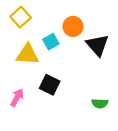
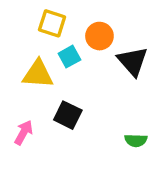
yellow square: (21, 17) -> (52, 23), moved, turned -30

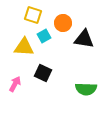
black triangle: (133, 61) -> (84, 39), turned -40
green semicircle: (136, 140) -> (86, 89), size x1.5

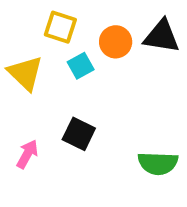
black triangle: (84, 39) -> (162, 36), moved
yellow triangle: (24, 47) -> (25, 73), moved, turned 40

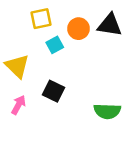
yellow square: (60, 27) -> (41, 19), turned -30
yellow triangle: (25, 73) -> (17, 66), moved

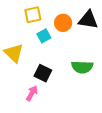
pink arrow: (18, 105) -> (32, 93), moved
green semicircle: (107, 111) -> (82, 67), moved

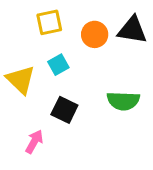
cyan square: (44, 36) -> (58, 65), moved
pink arrow: (32, 93) -> (34, 142), moved

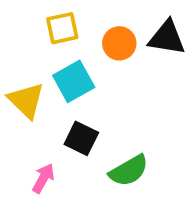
cyan square: (58, 65) -> (74, 81), size x1.5
green semicircle: (123, 101) -> (129, 171), moved, turned -32

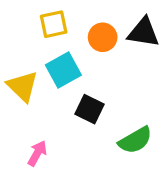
black square: (81, 138) -> (90, 109), moved
green semicircle: (129, 171) -> (135, 140), moved

